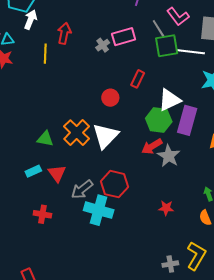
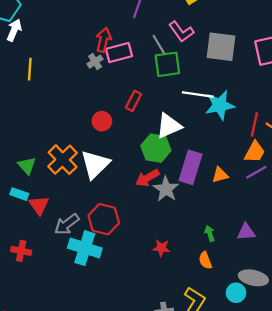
red arrow: (64, 33) -> (104, 40), moved
white line: (191, 52) -> (198, 94), moved
purple rectangle: (187, 120) -> (190, 167), moved
green triangle: (45, 139) -> (27, 166), turned 36
cyan rectangle: (33, 171) -> (19, 194), moved, turned 42

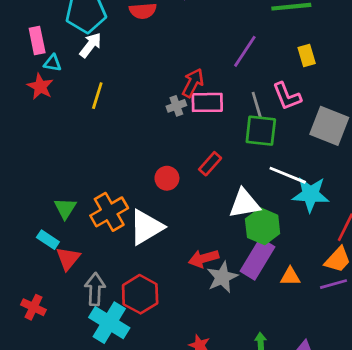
green hexagon: (156, 148) -> (263, 226), moved
gray arrow: (67, 224) -> (95, 289), turned 115

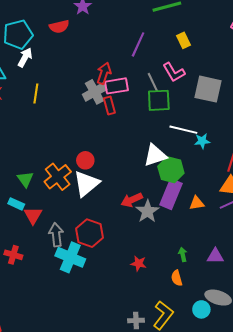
gray cross: (176, 106) -> (95, 92), size x1.6
red rectangle: (210, 164) -> (109, 106), moved, turned -48
red circle: (167, 178) -> (85, 160), moved
cyan star: (310, 194) -> (202, 141), size x0.6

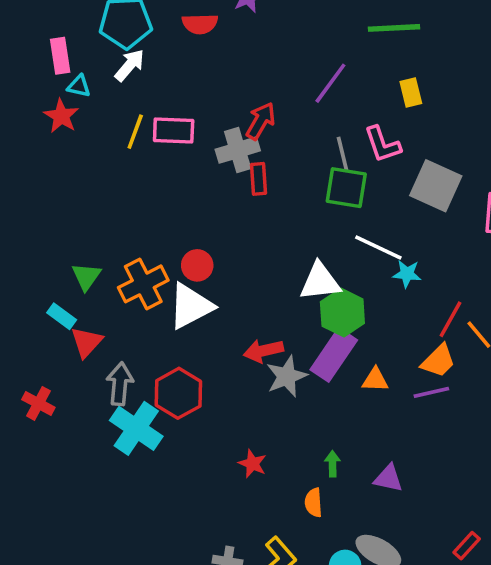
pink rectangle: (117, 86) -> (174, 131), moved

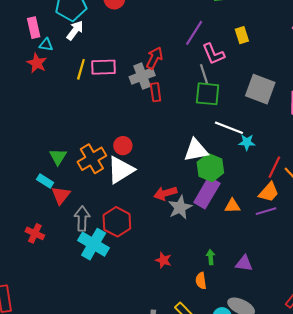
pink L-shape: (382, 144) -> (213, 54), moved

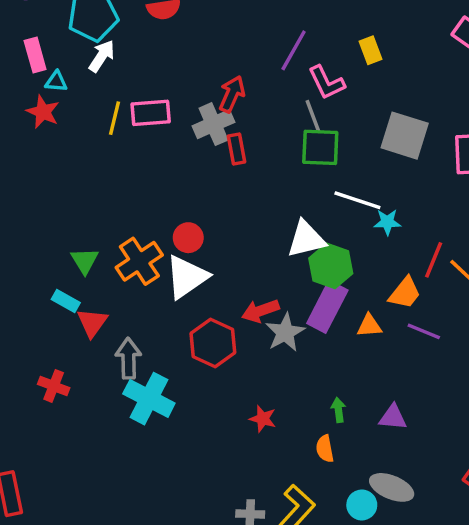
orange trapezoid: (269, 192) -> (405, 293), moved
purple line: (266, 211) -> (424, 331), turned 42
red hexagon: (117, 222) -> (213, 343), moved

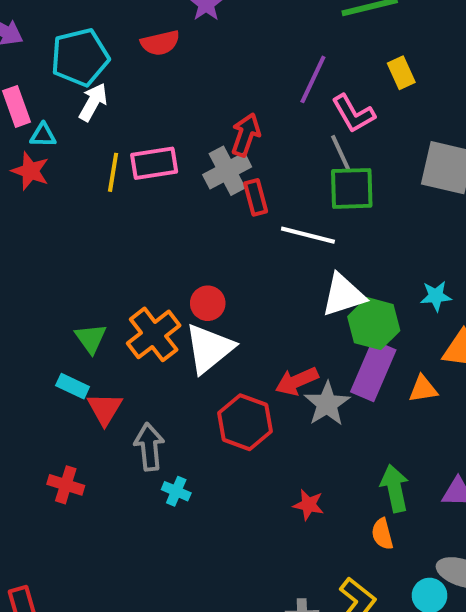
white line: (357, 200) -> (308, 235), moved
cyan star: (387, 222) -> (436, 296), moved
cyan cross: (149, 399) -> (176, 491), size x0.5
green arrow: (338, 410) -> (395, 488), size x1.6

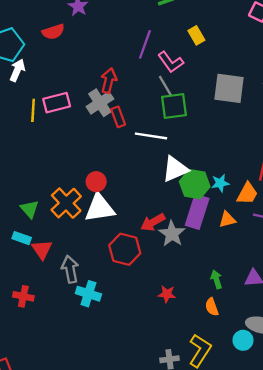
cyan star: (436, 296) -> (220, 183), moved
white triangle: (209, 348) -> (100, 208), turned 36
green arrow: (395, 488) -> (216, 279), size x0.7
cyan cross: (176, 491) -> (88, 294), size x1.5

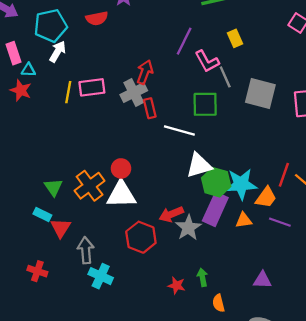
gray line: (166, 86) -> (225, 77), moved
cyan star: (220, 183) -> (241, 184), size x1.8
green arrow: (216, 279) -> (202, 277), moved

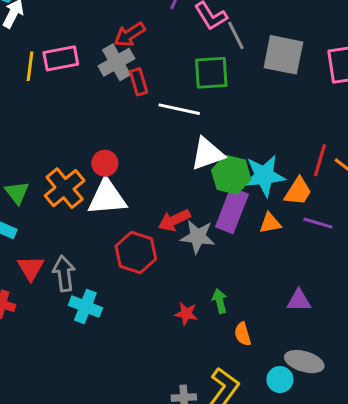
red arrow: (145, 72) -> (130, 35), turned -140
red triangle: (61, 228) -> (31, 268), moved
gray star: (188, 228) -> (198, 237), turned -30

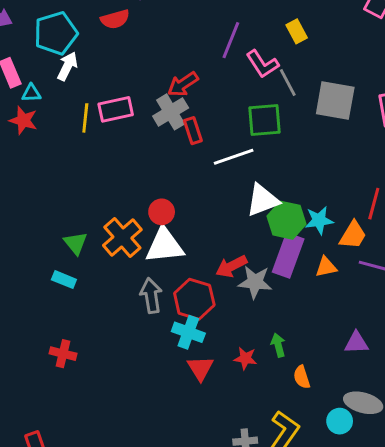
white line: (179, 109) -> (234, 157), turned -30
cyan star: (264, 176) -> (319, 220), size x0.7
red triangle: (31, 268) -> (200, 368), moved
gray arrow: (64, 273) -> (151, 296), moved
cyan cross: (85, 307) -> (188, 332), moved

